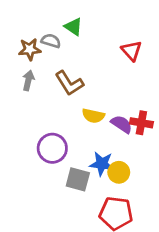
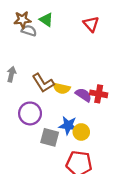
brown star: (30, 49) -> (22, 20), moved
red triangle: (131, 51) -> (91, 24), moved
gray arrow: (28, 80) -> (11, 74), moved
brown L-shape: (69, 83) -> (43, 83), moved

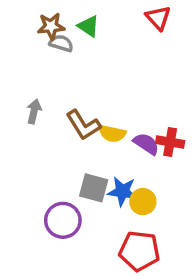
red triangle: (91, 24) -> (158, 18), moved
purple circle: (30, 113) -> (63, 220), moved
gray square: (50, 137) -> (94, 188), moved

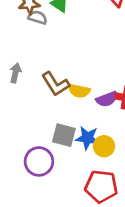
purple semicircle: (146, 144) -> (107, 99), turned 125

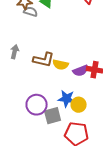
brown L-shape: (56, 84) -> (44, 60), turned -45
gray square: (64, 135) -> (53, 116), moved, turned -30
purple circle: (39, 161) -> (37, 105), moved

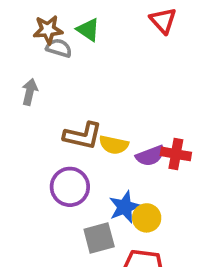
gray arrow: (15, 52) -> (30, 92), moved
blue star: (67, 99) -> (125, 207), turned -30
purple circle: (37, 105) -> (70, 187), moved

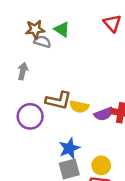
purple circle: (70, 187) -> (30, 116), moved
blue star: (125, 207) -> (69, 148), moved
yellow circle: (147, 218) -> (101, 165), moved

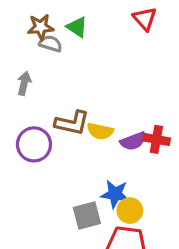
blue star: (69, 148) -> (115, 194), moved, turned 30

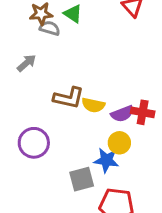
gray arrow: (24, 83) -> (27, 63), turned 36
purple circle: (34, 144) -> (34, 143), moved
yellow circle: (130, 211) -> (119, 143), moved

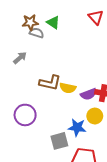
yellow circle: (119, 143) -> (95, 116), moved

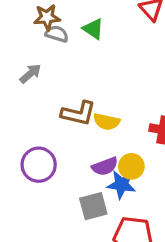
green triangle: (53, 22) -> (93, 29), moved
purple semicircle: (89, 94) -> (105, 166), moved
yellow circle: (95, 116) -> (131, 166), moved

